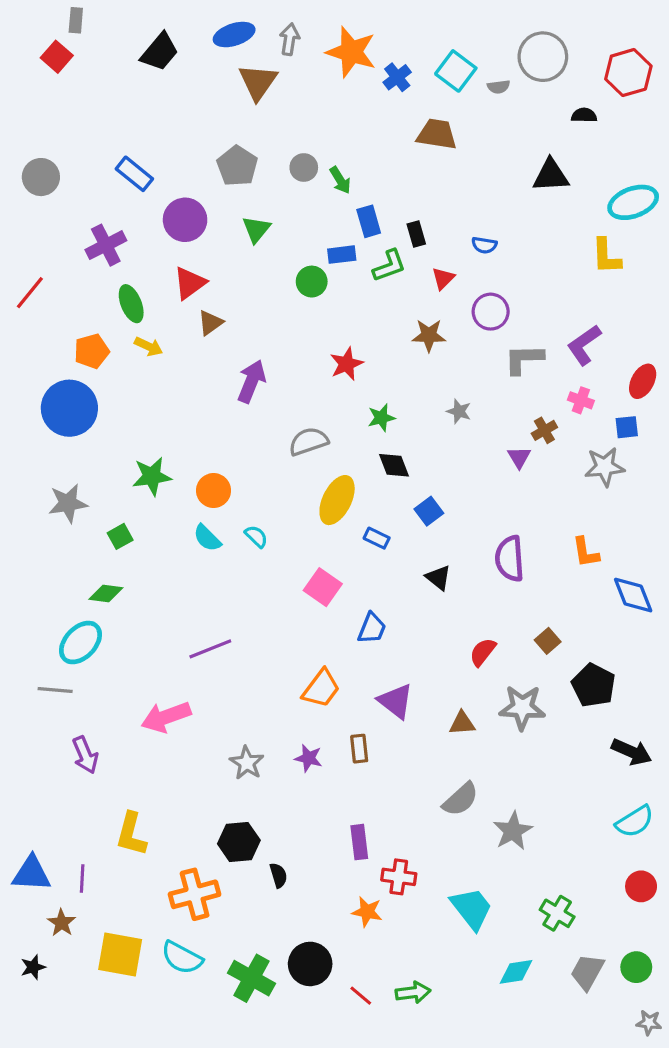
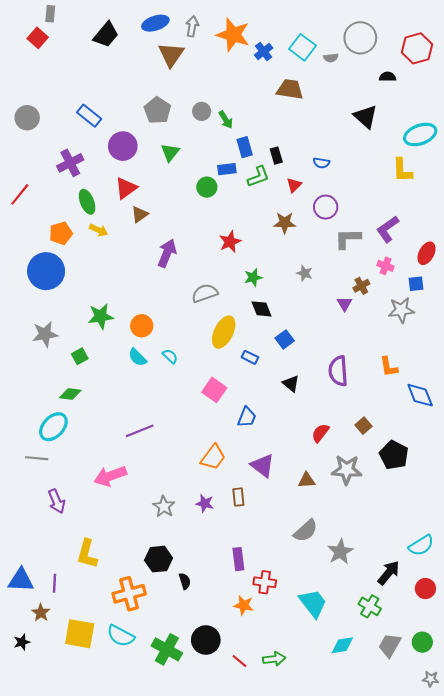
black triangle: (551, 175) -> (366, 117), turned 45
black arrow: (632, 752) -> (389, 573), moved, turned -75

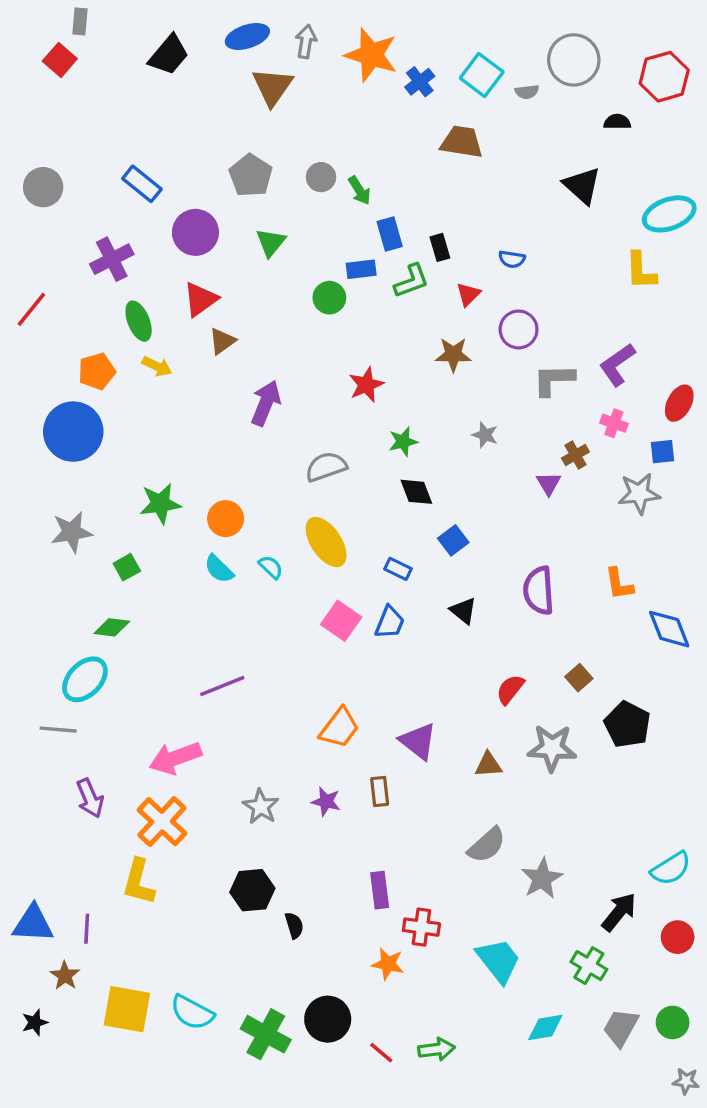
yellow ellipse: (224, 332) -> (326, 542), moved, turned -60
blue trapezoid: (247, 417) -> (390, 622), moved
orange cross: (129, 594) -> (162, 822), moved, turned -32

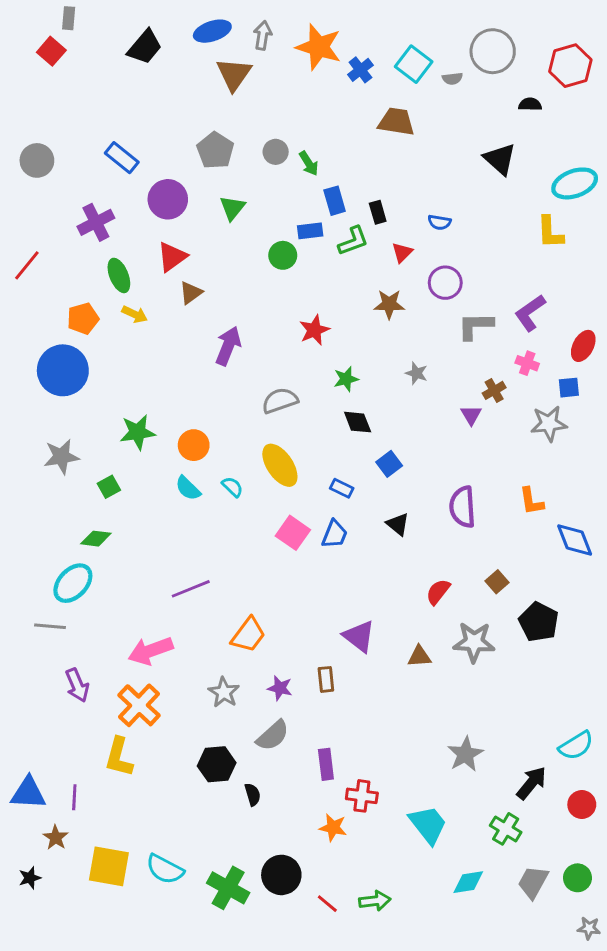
orange trapezoid: (339, 728) -> (248, 635), moved
gray semicircle: (487, 845) -> (273, 736), moved

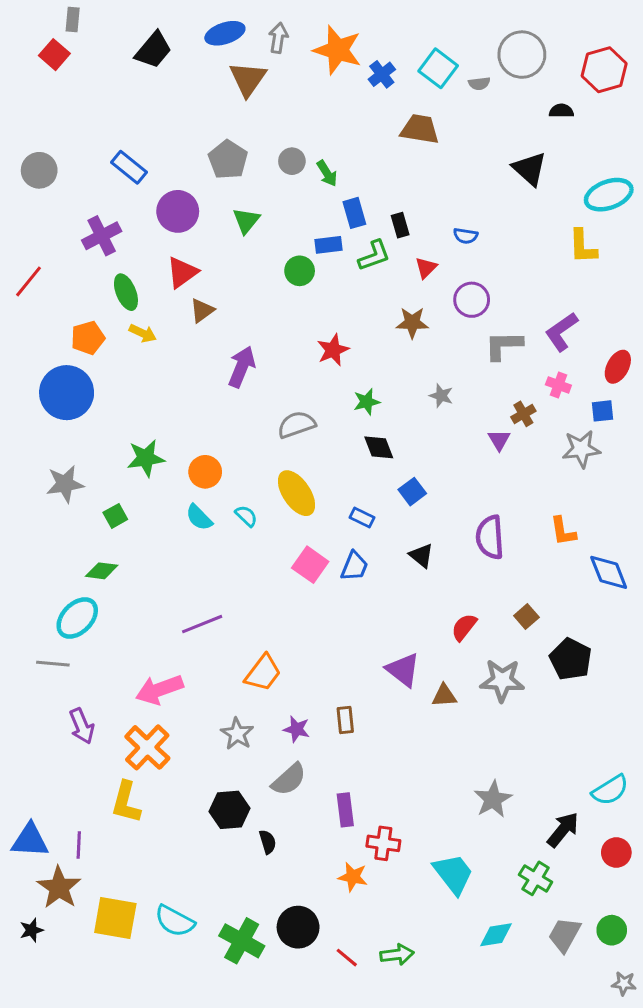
purple triangle: (359, 636) -> (403, 670), moved
brown star: (56, 838) -> (59, 888), size x1.6

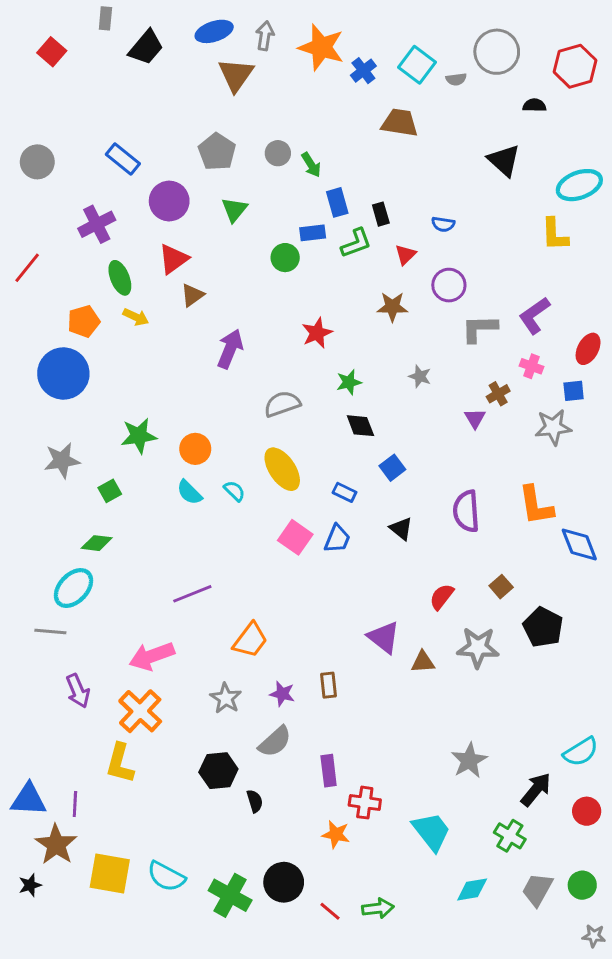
gray rectangle: (73, 20) -> (105, 18), moved
orange L-shape: (563, 531) -> (536, 505), size x1.4

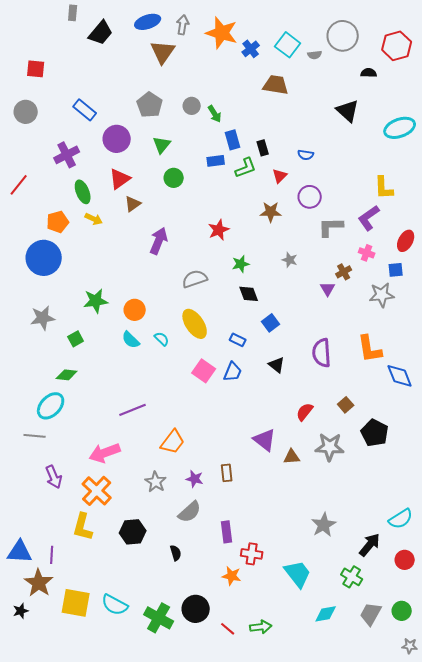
red square: (52, 52) -> (36, 69), moved, turned -36
yellow L-shape: (555, 234) -> (384, 188), moved
green circle: (285, 258) -> (174, 178), moved
black hexagon: (218, 771) -> (133, 532), moved

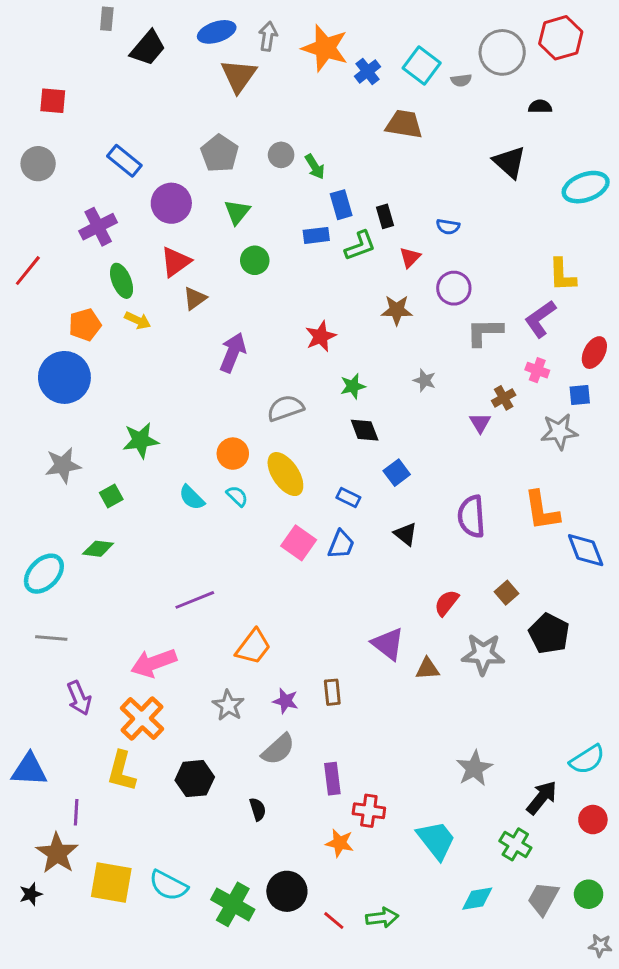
red hexagon: (397, 46) -> (561, 38), moved
orange circle: (135, 310) -> (233, 454), moved
cyan ellipse: (51, 406) -> (44, 574), moved
blue triangle: (20, 552) -> (29, 770), moved

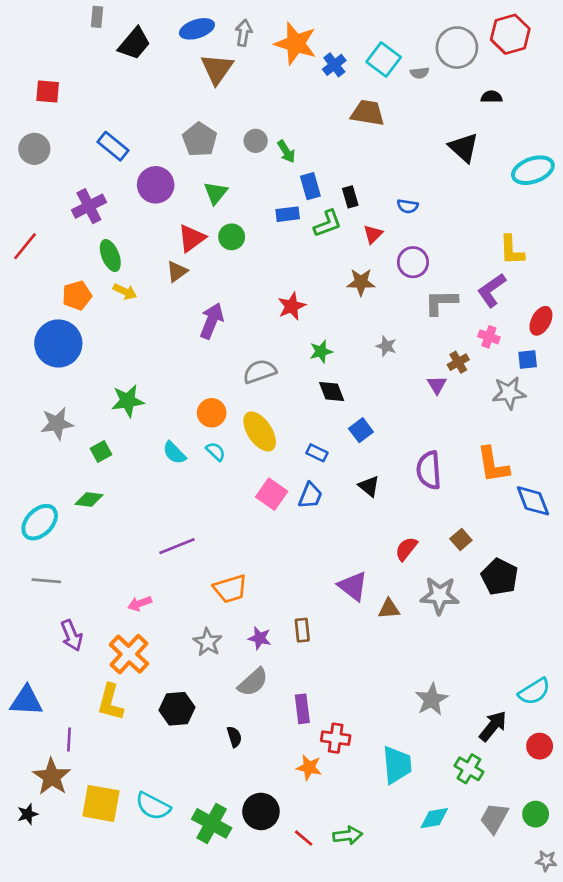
red triangle: (176, 262) -> (192, 238), moved
orange trapezoid: (253, 647) -> (230, 589), turned 36
pink arrow: (154, 663) -> (140, 603), size x0.6
cyan trapezoid: (436, 840) -> (397, 765), turned 33

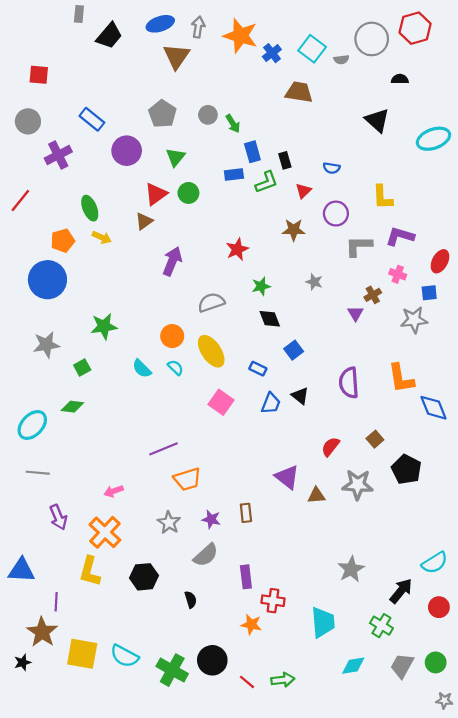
purple cross: (89, 206) -> (58, 155), moved
yellow L-shape: (512, 250) -> (383, 197), moved
purple L-shape: (492, 290) -> (400, 236), turned 52
blue trapezoid: (310, 495) -> (271, 403), moved
purple line: (177, 546) -> (163, 449), moved

